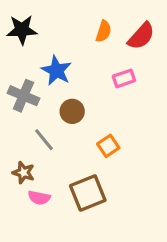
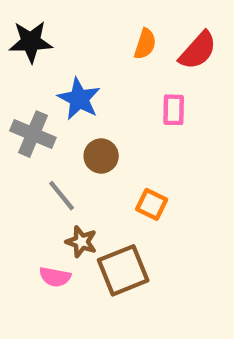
pink rectangle: (124, 78) -> (174, 110), turned -70
orange square: (108, 146) -> (152, 204), turned -30
brown star: (23, 173) -> (81, 242), moved

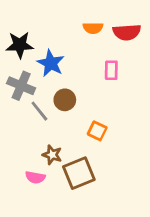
black star: (31, 42) -> (20, 45), moved
orange semicircle: (145, 44) -> (93, 28), turned 72
red semicircle: (198, 51) -> (127, 32), turned 44
gray line: (62, 196) -> (39, 111), moved

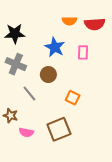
blue star: (51, 63) -> (55, 47), moved
gray line: (39, 111) -> (29, 93), moved
brown star: (52, 155) -> (11, 116), moved

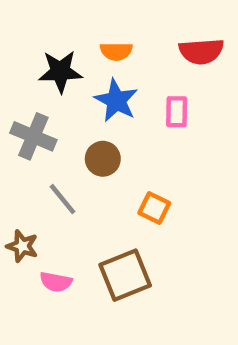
orange semicircle: (69, 21) -> (116, 51), moved
black star: (15, 34) -> (60, 71), moved

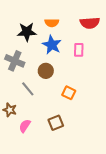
brown square: (125, 275) -> (56, 123), size x0.7
pink semicircle: (56, 282) -> (25, 126), turned 112

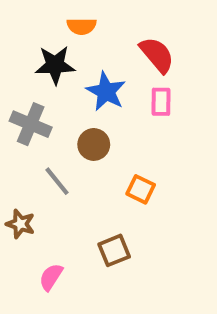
orange semicircle: (52, 23) -> (82, 26), moved
red semicircle: (90, 23) -> (157, 55), moved, turned -126
pink semicircle: (25, 126) -> (51, 277), moved

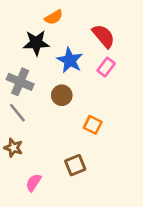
orange semicircle: (82, 26) -> (54, 17), turned -30
pink rectangle: (161, 102) -> (106, 67), turned 36
gray line: (57, 181) -> (17, 113), moved

